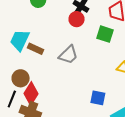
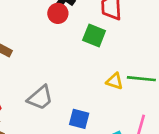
gray trapezoid: (68, 55) -> (40, 98), moved

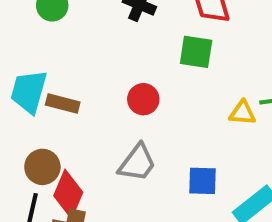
red circle: (58, 13) -> (143, 99), moved

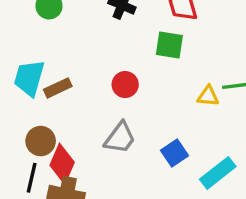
brown rectangle: (63, 103) -> (58, 88), turned -40
blue square: (202, 181) -> (175, 153), turned -36

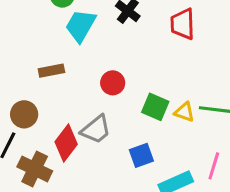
green square: (169, 45) -> (155, 107), moved
cyan trapezoid: (29, 78) -> (80, 26), moved
red diamond: (62, 164) -> (66, 143), moved

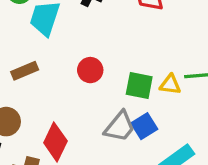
gray trapezoid: (96, 129) -> (120, 127), moved
blue square: (141, 155) -> (144, 126), moved

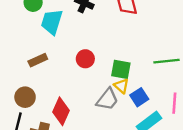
yellow triangle: (170, 85) -> (121, 86), moved, turned 35
blue square: (144, 126) -> (139, 97), moved

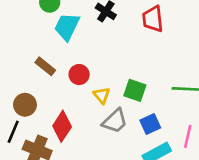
red circle: (85, 59) -> (79, 75), moved
brown rectangle: (38, 60) -> (45, 66), turned 54
yellow triangle: (121, 86) -> (102, 95), moved

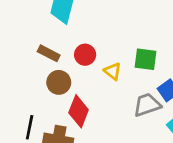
brown circle: (25, 105) -> (59, 82), moved
gray trapezoid: (115, 121) -> (147, 105), moved, turned -144

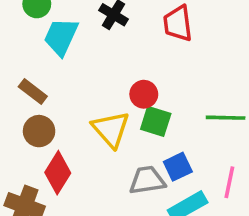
red circle: (85, 55) -> (144, 94), moved
yellow triangle: (113, 71) -> (111, 129), size x1.6

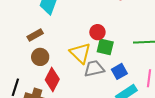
brown rectangle: (33, 92) -> (35, 35), turned -63
gray trapezoid: (147, 180) -> (94, 69), moved

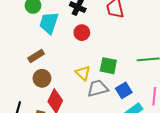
red circle: (97, 32) -> (82, 33), moved
yellow triangle: (80, 53) -> (83, 73), size x0.7

